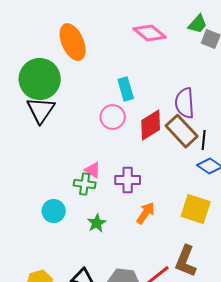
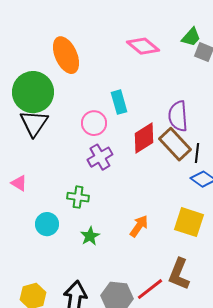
pink circle: (113, 117) -> (94, 123), moved
pink triangle: (93, 170) -> (19, 183), moved
purple cross: (128, 180) -> (100, 157), moved, turned -30

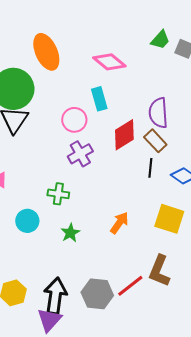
green trapezoid: (191, 37) -> (160, 40), moved
pink diamond: (143, 46) -> (109, 62), moved
brown rectangle: (175, 144) -> (155, 141), size x0.7
black line: (197, 153) -> (150, 168), moved

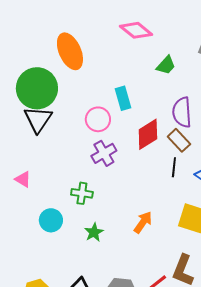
green trapezoid: (160, 40) -> (166, 65), moved
pink diamond: (109, 62) -> (136, 30), moved

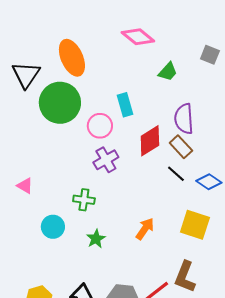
green circle: (37, 88) -> (60, 103), moved
black triangle: (38, 119) -> (26, 75), moved
black line: (174, 167) -> (176, 174), turned -54

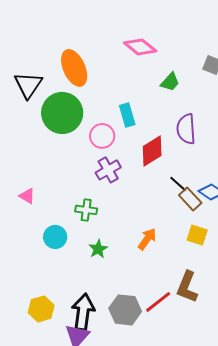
brown rectangle: (181, 147) -> (190, 199), moved
yellow square: (195, 225) -> (197, 235), size x0.7

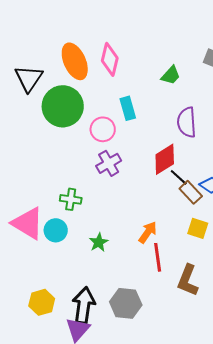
pink diamond: (140, 47) -> (110, 59), moved, turned 64
red diamond: (152, 151) -> (165, 159), moved
pink triangle: (27, 196) -> (28, 223), moved, size x2.0
green cross: (86, 210) -> (71, 199), moved
red line: (158, 302) -> (158, 257), moved, turned -60

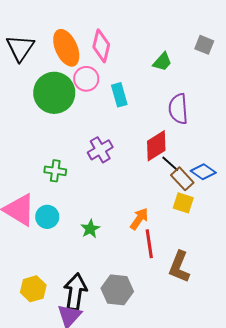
black triangle: (29, 78) -> (20, 48), moved
pink circle: (103, 129) -> (86, 79), moved
green cross: (71, 199) -> (55, 171), moved
yellow square: (198, 228) -> (183, 203), moved

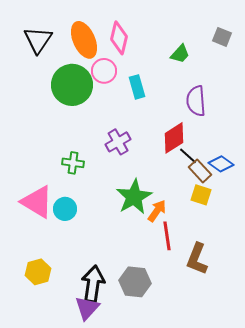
green star: (90, 229) -> (134, 197), moved, size x1.8
yellow hexagon: (33, 289) -> (38, 272), moved

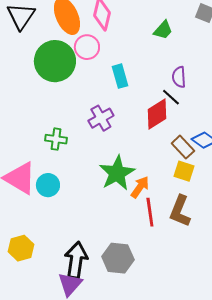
cyan rectangle: (137, 87) -> (120, 76), moved
purple semicircle: (196, 101) -> (179, 77), size x0.7
black line: (188, 156) -> (171, 97), moved
brown L-shape: (197, 259) -> (180, 211), moved

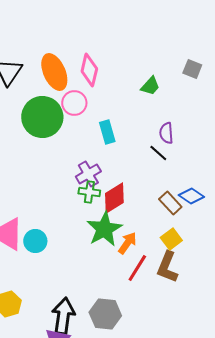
red diamond: (157, 114) -> (114, 198), moved
green cross: (56, 139) -> (89, 192), moved
yellow square: (184, 171) -> (171, 239), moved, turned 35
red line: (150, 212) -> (137, 268), turned 40

